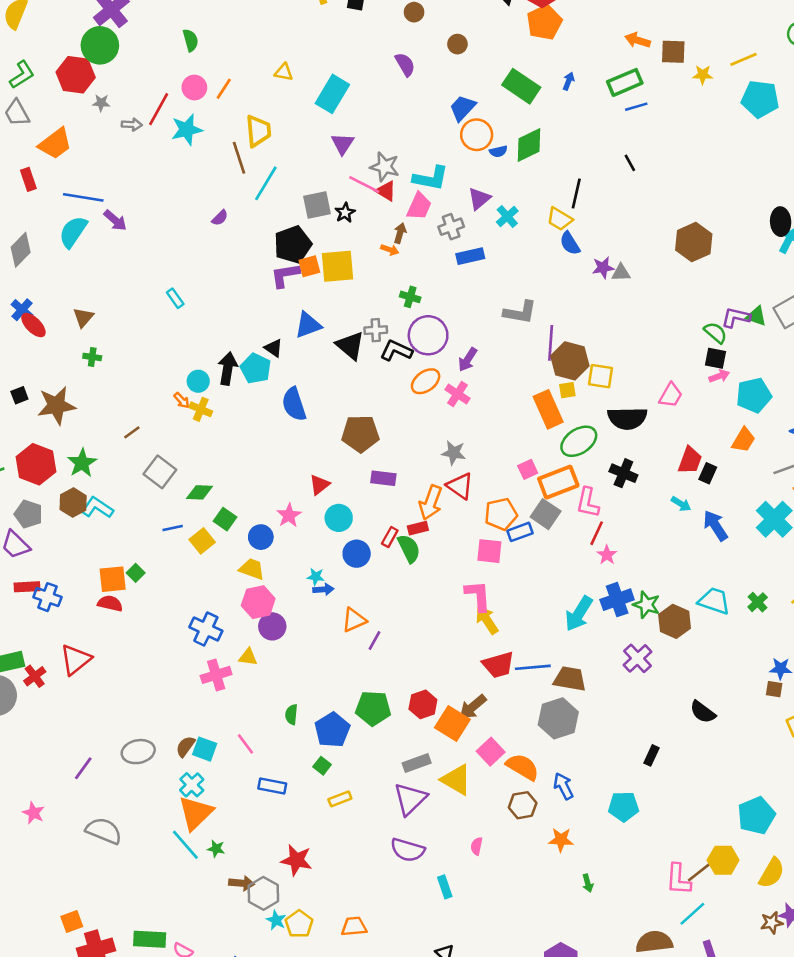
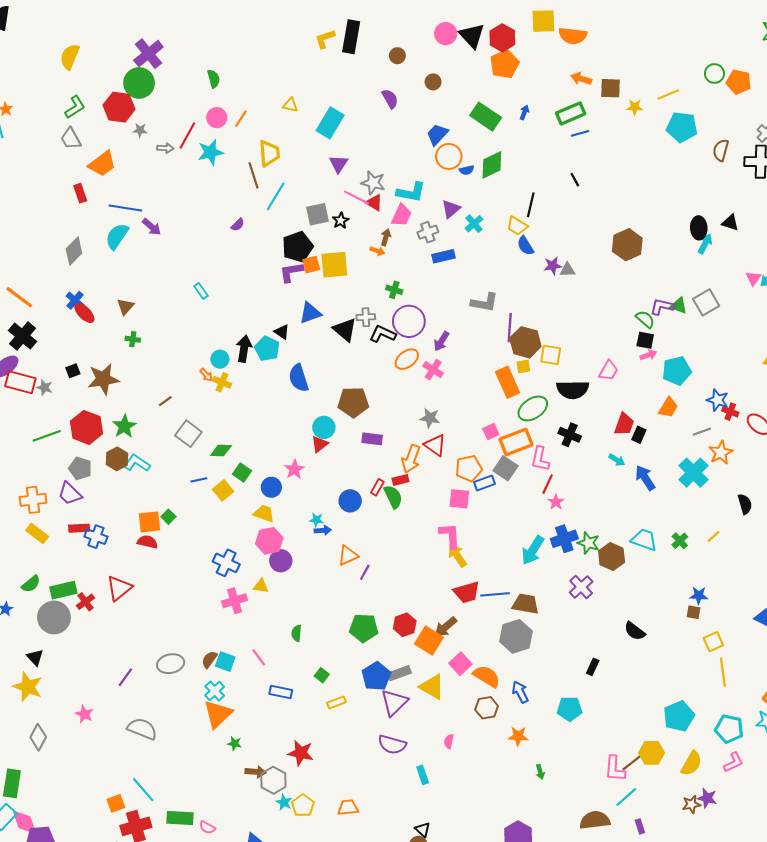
cyan circle: (339, 518) -> (324, 427), moved
blue pentagon: (332, 730) -> (376, 676), moved
cyan line: (185, 845) -> (143, 790), moved

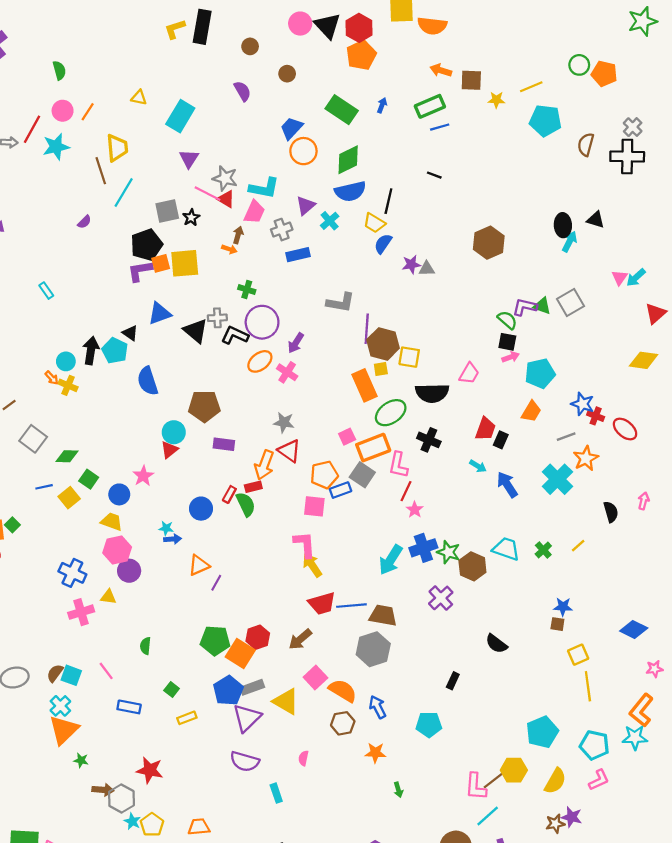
blue semicircle: (467, 170) -> (350, 191), moved, size x2.0
black line: (575, 180) -> (434, 175), turned -40
blue semicircle: (525, 246) -> (383, 244), turned 66
orange square: (429, 641) -> (240, 654), moved

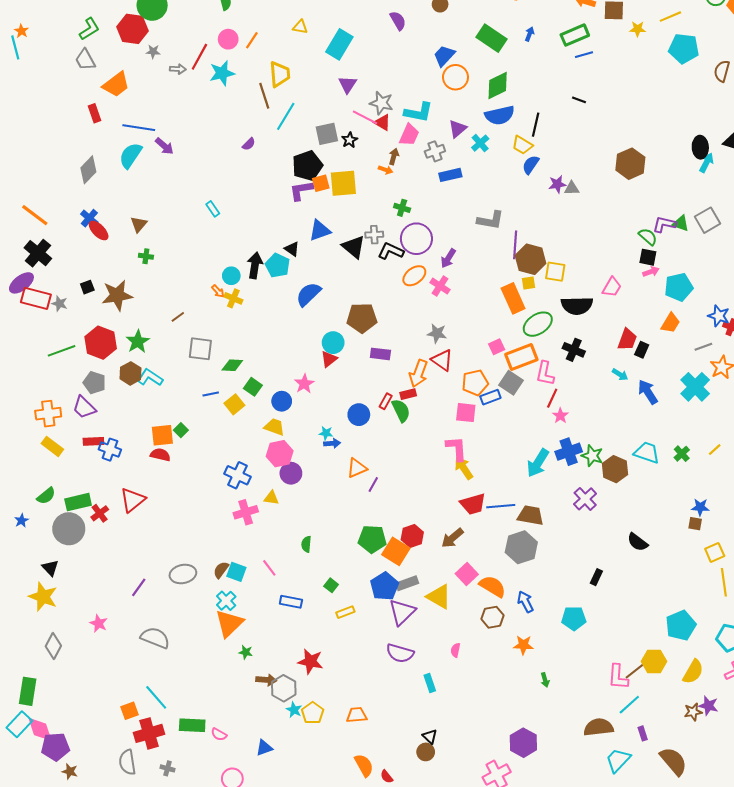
blue semicircle: (148, 381) -> (308, 294), turned 64
gray square: (33, 439) -> (200, 349), turned -30

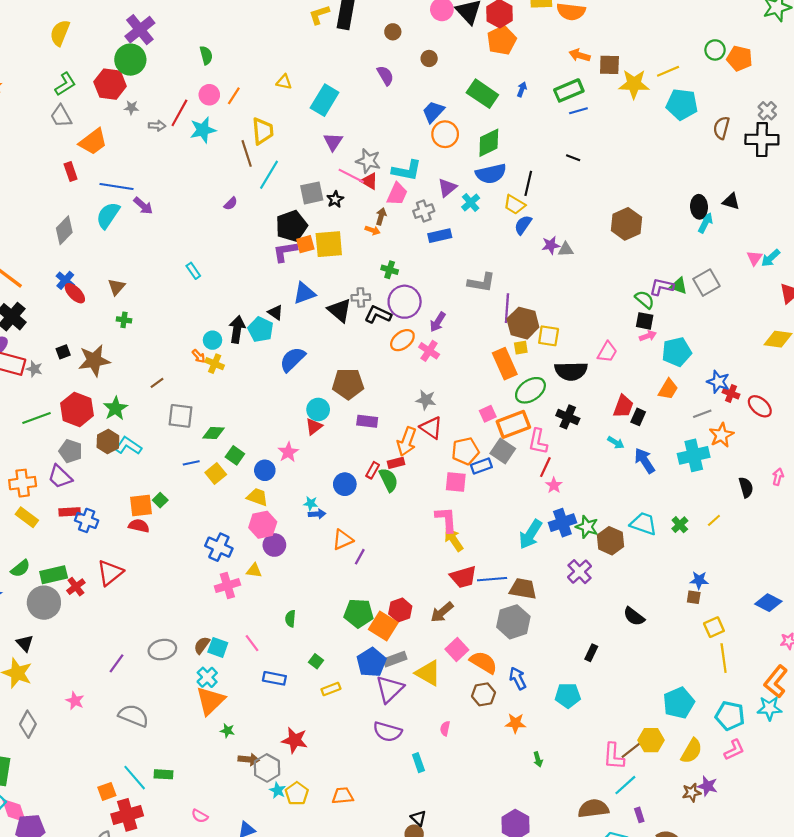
yellow star: (638, 29) -> (634, 84), size x1.8
cyan cross: (695, 387) -> (694, 455), turned 32
green rectangle: (192, 725) -> (163, 774), moved, size x0.7

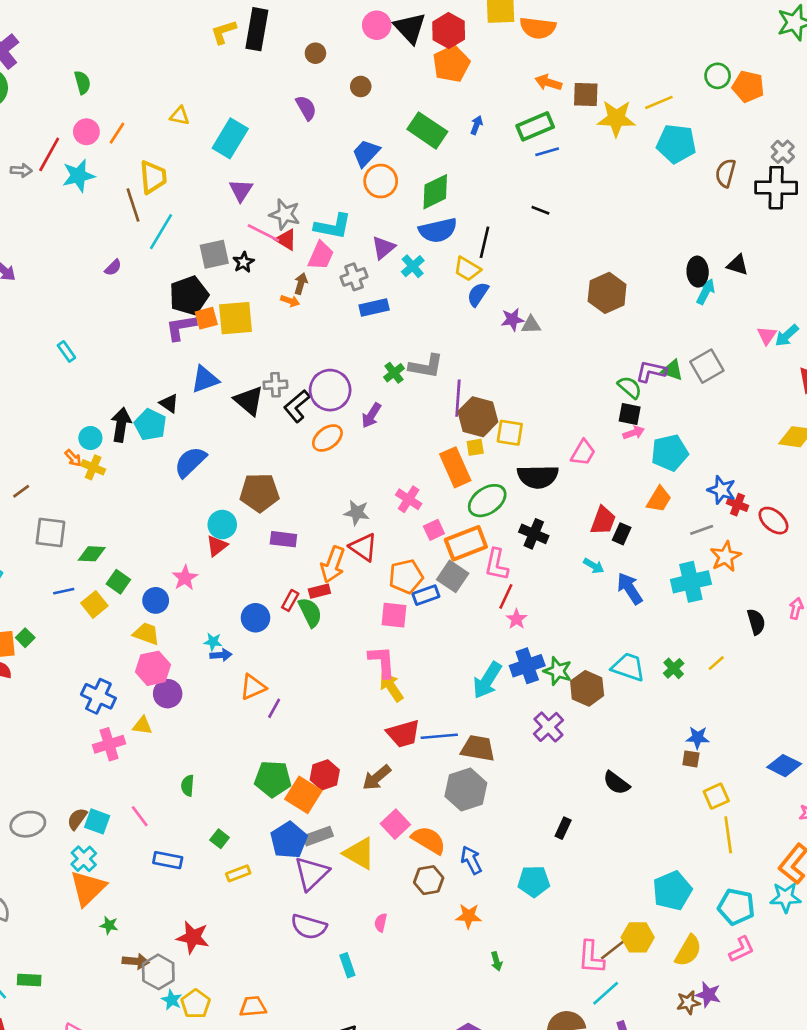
green cross: (390, 270) -> (394, 373), moved, turned 35
black L-shape: (378, 315) -> (297, 406), turned -65
pink cross: (429, 351) -> (409, 499), moved

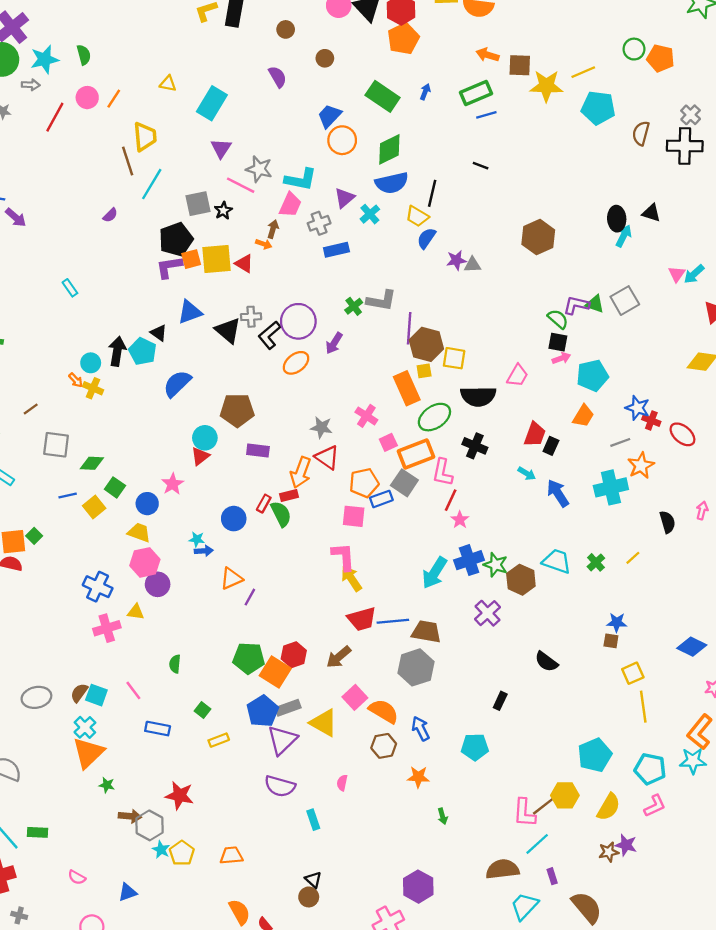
gray arrow: (21, 170) -> (31, 85), moved
cyan star: (78, 176) -> (45, 59), moved
red triangle: (286, 240) -> (244, 264), moved

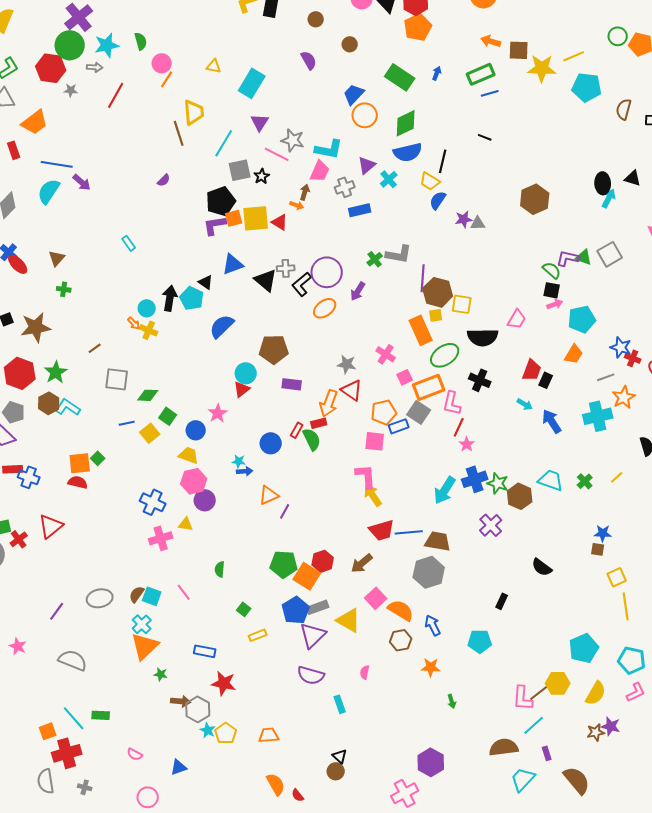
pink circle: (87, 98) -> (162, 63), moved
cyan line: (152, 184) -> (224, 143), moved
blue rectangle: (158, 729) -> (205, 651), moved

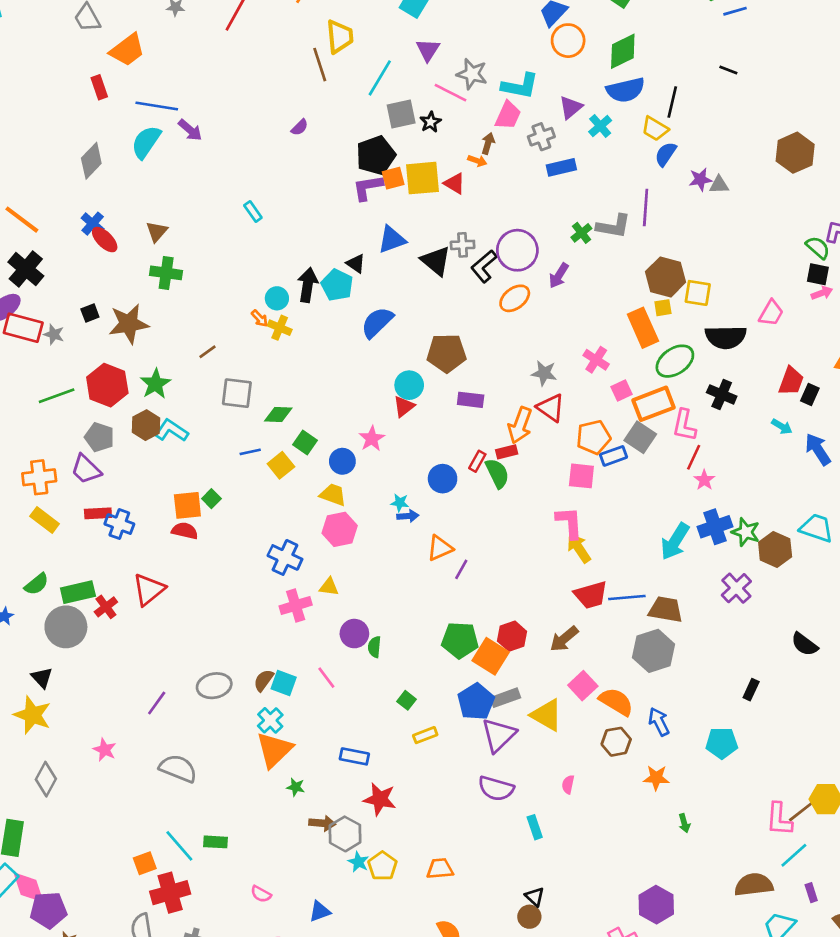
purple line: (423, 278) -> (646, 207), moved
green cross: (64, 289) -> (166, 273), size x1.6
purple circle: (205, 500) -> (354, 634), moved

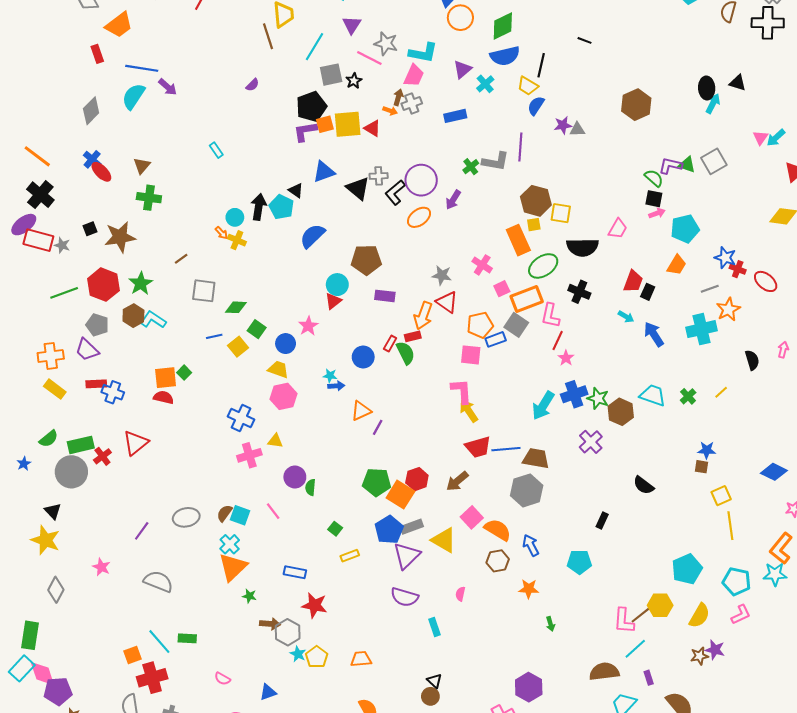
gray cross: (541, 137) -> (412, 104), moved

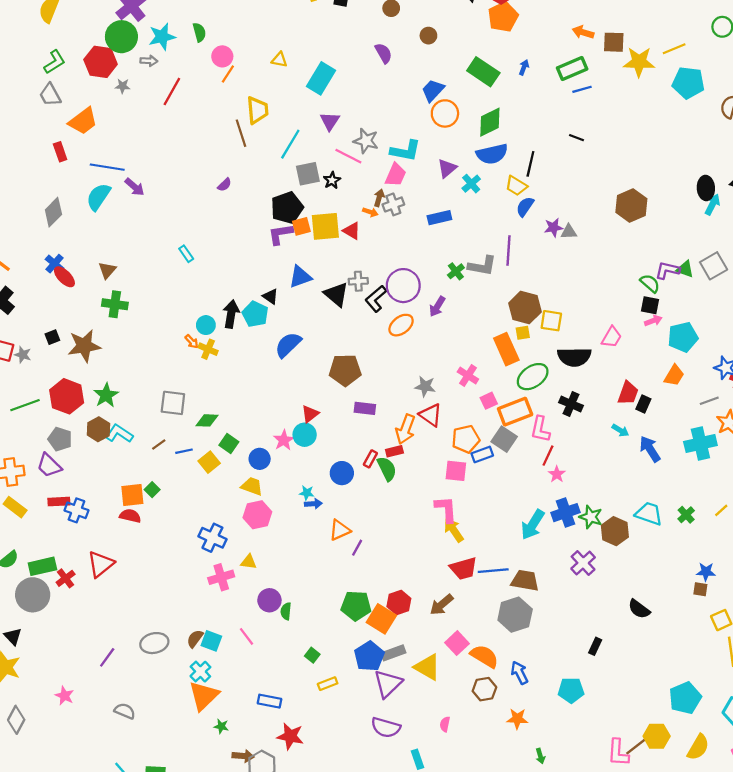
brown line: (181, 259) -> (159, 445), moved
cyan circle: (337, 285) -> (305, 435), moved
gray semicircle: (158, 582) -> (125, 711), size x0.7

